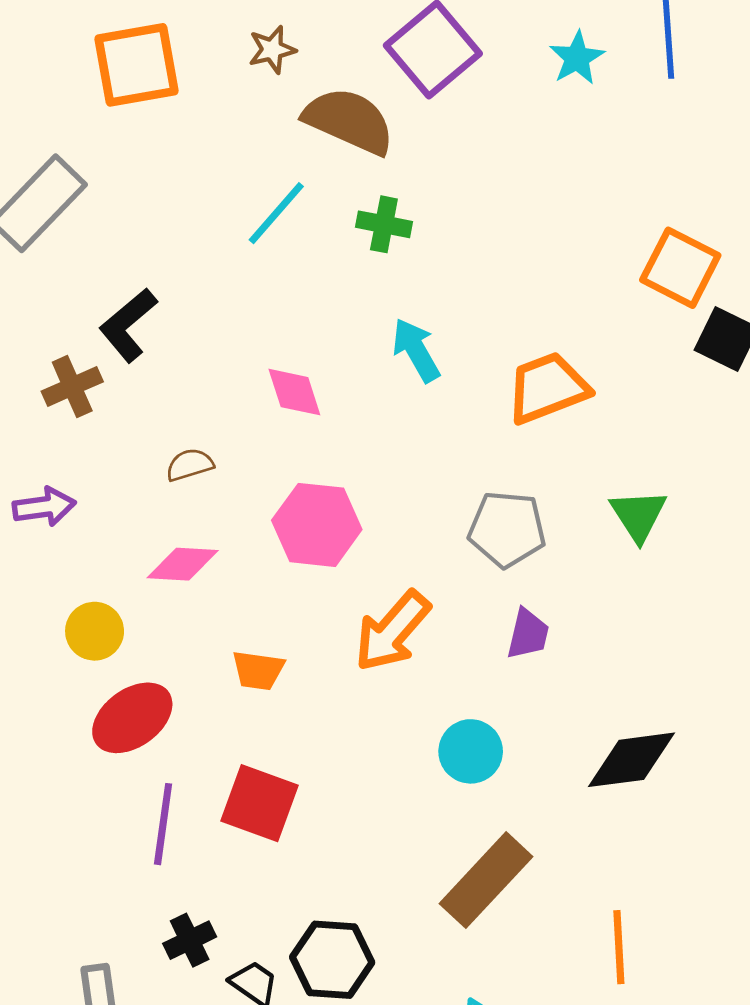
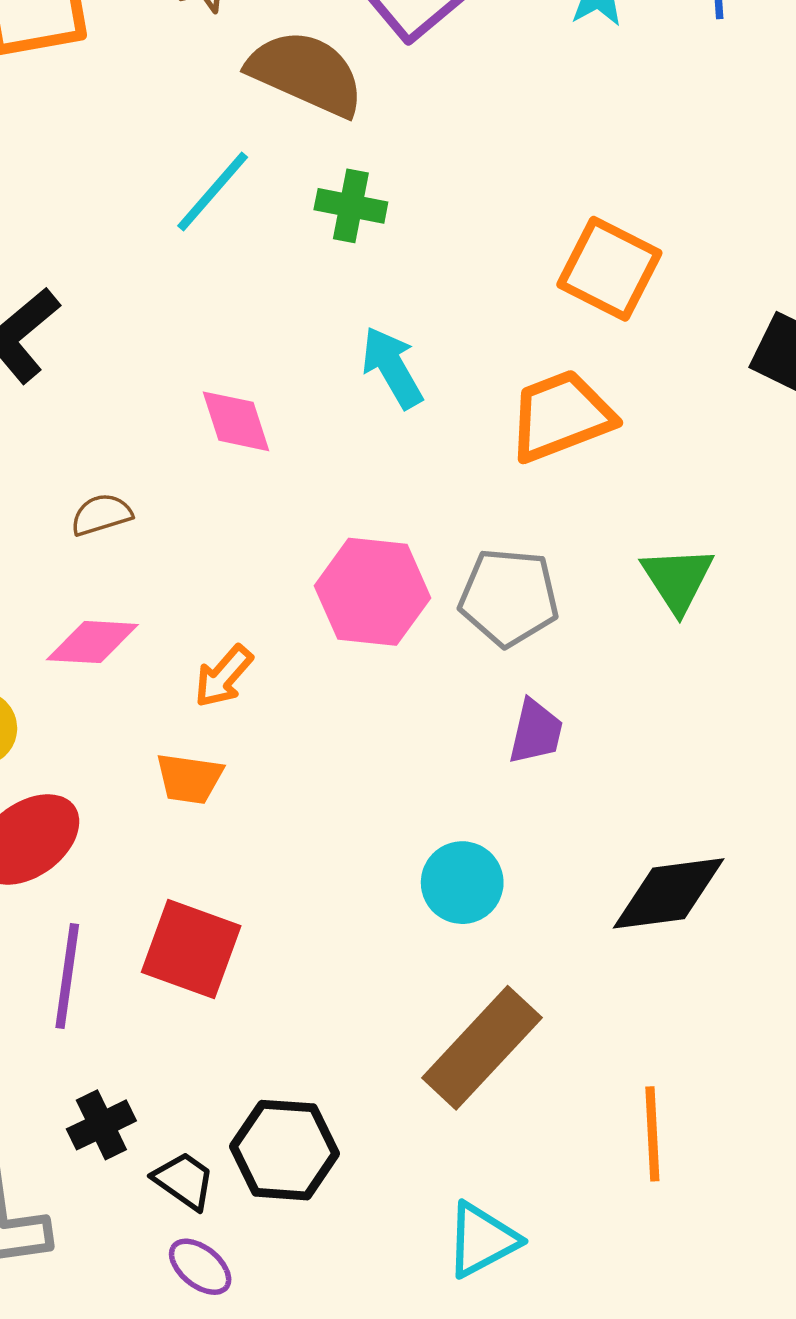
orange square: (680, 268) -> (609, 269), moved
pink hexagon: (317, 525) -> (372, 592), moved
orange arrow: (392, 631) -> (223, 676), moved, size x0.6

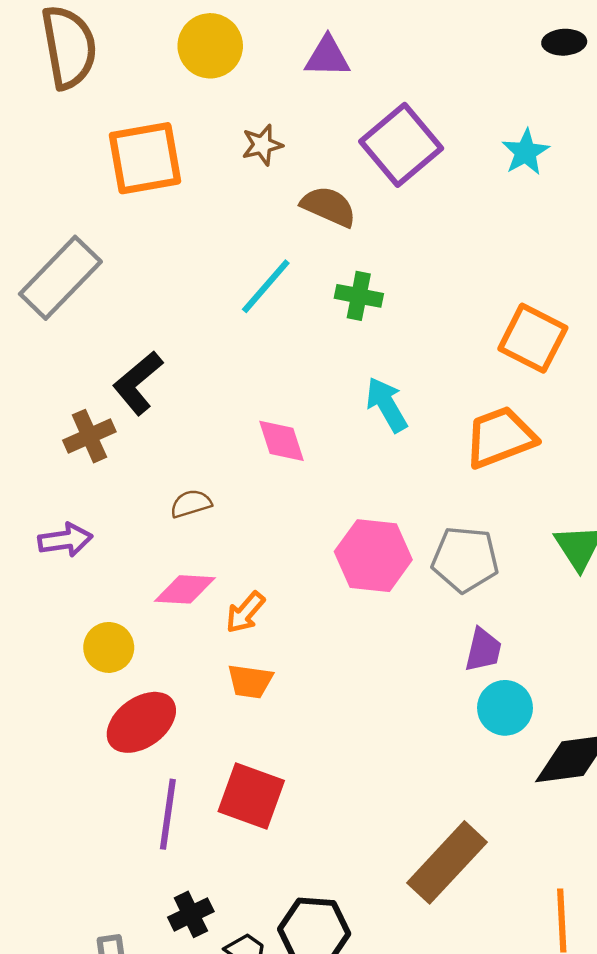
brown semicircle: (306, 73) -> (329, 206), size x0.7
orange arrow: (223, 676) -> (245, 612), moved
cyan circle: (462, 883) -> (505, 708), moved

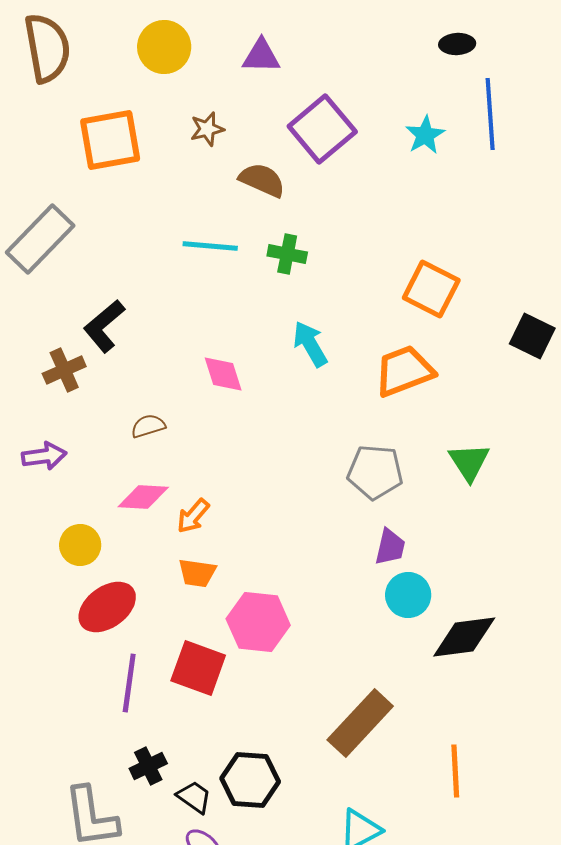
cyan line: (266, 286) -> (210, 246), turned 54
pink hexagon: (373, 556) -> (258, 622), moved

